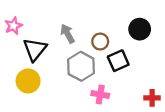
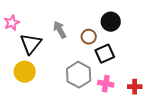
black circle: (140, 29) -> (111, 22), moved
gray hexagon: (81, 66) -> (79, 75), moved
pink cross: (100, 94) -> (106, 84), moved

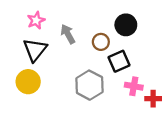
pink star: (12, 23) -> (36, 20), moved
pink cross: (106, 84) -> (134, 86), moved

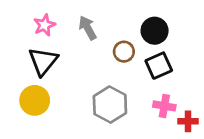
gray arrow: (68, 34) -> (88, 28), moved
black square: (119, 61) -> (159, 66), moved

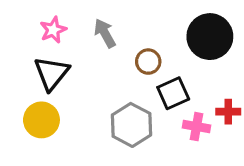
black circle: (155, 31) -> (210, 37), moved, size x1.4
black square: (159, 66) -> (173, 93), moved
red cross: (188, 121) -> (228, 112), moved

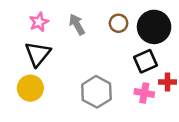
brown circle: (148, 62) -> (119, 23), moved
black square: (173, 93) -> (145, 61), moved

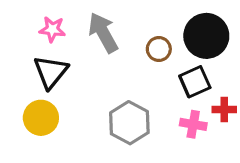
pink star: (39, 22) -> (52, 29), turned 30
brown circle: (119, 23) -> (159, 49), moved
gray arrow: (77, 24) -> (103, 33), size x1.4

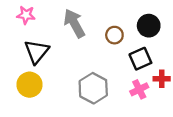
pink star: (52, 29) -> (26, 15), moved
black circle: (206, 36) -> (149, 26), size x0.7
pink cross: (193, 124) -> (139, 89), turned -36

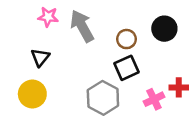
pink star: (26, 15) -> (48, 17), moved
black triangle: (37, 52) -> (40, 57), size x0.7
black square: (140, 59) -> (126, 68), moved

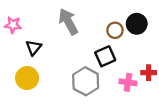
pink star: (48, 17) -> (13, 25), moved
brown circle: (126, 39) -> (115, 30), moved
pink cross: (154, 99) -> (128, 82), turned 35

